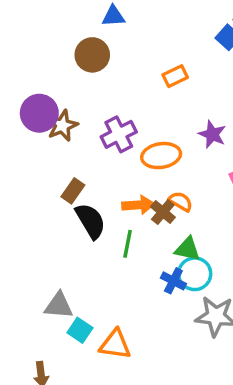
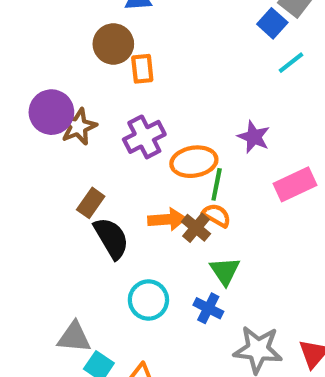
orange rectangle: (175, 76) -> (142, 69), moved, turned -70
green line: (128, 244) -> (217, 184), moved
green triangle: (188, 249) -> (225, 271), turned 44
cyan circle: (195, 274) -> (148, 300), moved

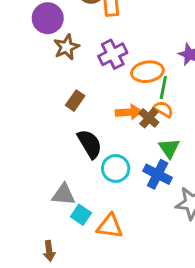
purple circle: (51, 112) -> (48, 18), moved
black semicircle: (111, 238) -> (90, 144), moved
blue cross: (208, 308) -> (158, 174), size x1.4

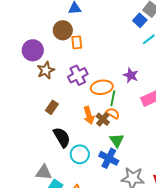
orange arrow: (129, 112) -> (89, 115), turned 78

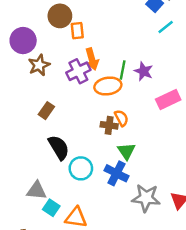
green line: (113, 98) -> (123, 70), moved
orange semicircle: (113, 113) -> (121, 118), turned 32
orange arrow: (89, 115) -> (92, 59), moved
brown cross: (103, 119) -> (109, 125), turned -32

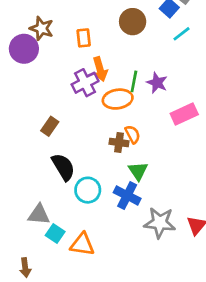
brown circle: (60, 16) -> (133, 22), moved
brown star: (39, 65) -> (42, 28), moved, turned -30

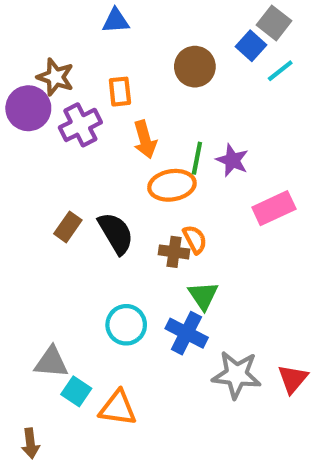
cyan line: (181, 34) -> (280, 71), moved
purple cross: (85, 83) -> (80, 125), moved
black semicircle: (63, 167) -> (116, 233), moved

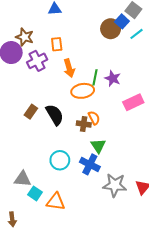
brown circle: (195, 67) -> (111, 29), moved

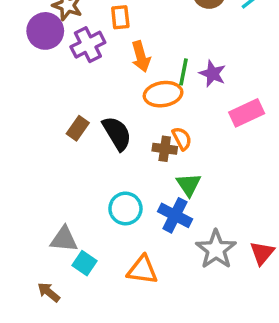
gray star: (115, 185) -> (216, 249), turned 30
orange triangle: (56, 202) -> (143, 270), moved
brown arrow: (12, 219) -> (49, 292), moved, turned 136

